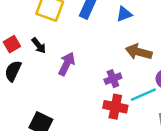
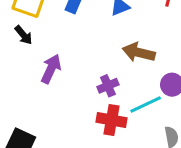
black arrow: (39, 45) -> (24, 35), moved

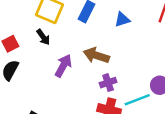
brown arrow: (139, 52) -> (96, 55), moved

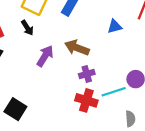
blue triangle: (122, 20) -> (115, 26), moved

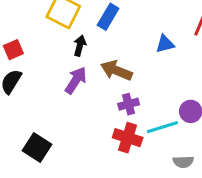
black arrow: (27, 28) -> (80, 46), moved, turned -133
gray semicircle: (130, 119) -> (183, 162), turned 91

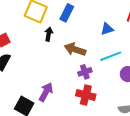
purple arrow: (76, 80) -> (46, 92), moved
cyan line: (162, 127) -> (111, 56), moved

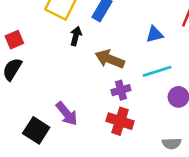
purple arrow: (46, 92) -> (67, 114), turned 108

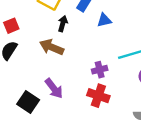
blue triangle: (155, 34) -> (104, 20), moved
brown arrow: (110, 59) -> (52, 47), moved

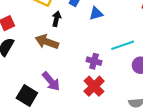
purple cross: (100, 70) -> (94, 61), turned 32
red cross: (98, 96) -> (94, 86), turned 30

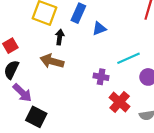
purple arrow: (51, 81) -> (22, 93), moved
red cross: (94, 86) -> (120, 102), moved

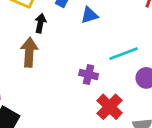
brown arrow: (52, 61) -> (29, 52), turned 75

